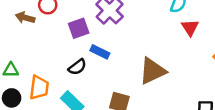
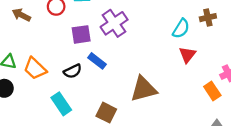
brown arrow: (25, 18) -> (21, 15), moved
orange trapezoid: (39, 87) -> (35, 68), moved, turned 115

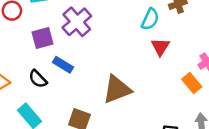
black semicircle: (73, 71) -> (38, 79), turned 78

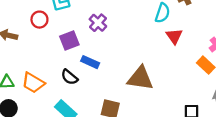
purple cross: (77, 22) -> (98, 23), size x0.7
brown triangle: (117, 89) -> (140, 78), turned 36

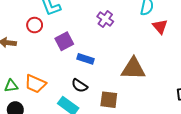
purple cross: (98, 23) -> (105, 19), moved
black semicircle: (69, 77) -> (80, 86), moved

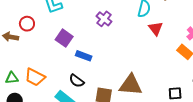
red circle: (35, 25) -> (27, 24), moved
purple square: (64, 41) -> (64, 38), turned -30
brown triangle: (133, 69) -> (131, 85), moved

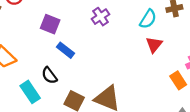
purple square: (64, 38) -> (50, 24), turned -30

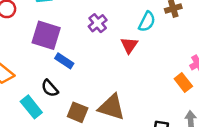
purple square: (50, 24) -> (46, 35), size x1.4
red triangle: (154, 45) -> (129, 45), moved

